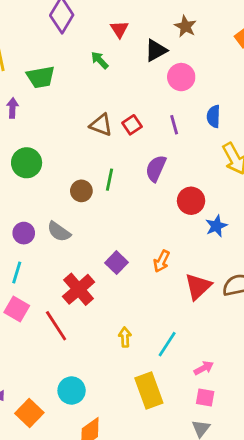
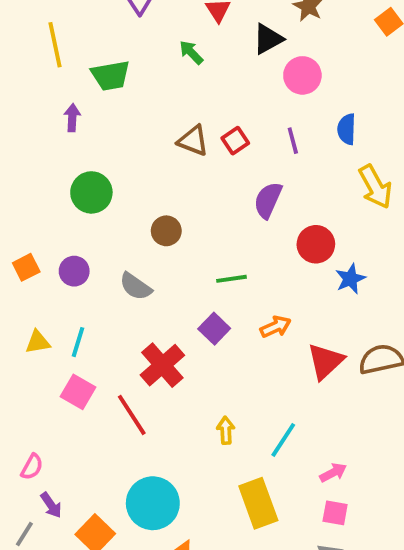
green line: (109, 180) -> (231, 279), moved, turned 70
purple circle: (24, 233) -> (74, 271), moved
orange arrow: (162, 261) -> (276, 327), turned -140
cyan circle: (72, 390) -> (153, 503), size x1.4

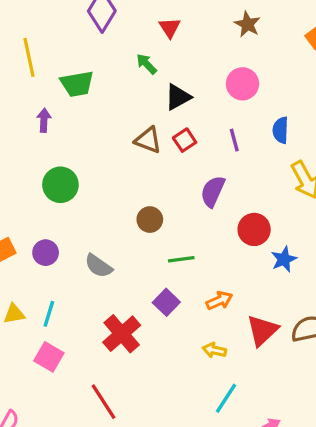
black triangle: (268, 39) -> (178, 97), moved
brown circle: (166, 231) -> (150, 220), moved
red line: (132, 415) -> (103, 402), moved
yellow arrow: (226, 430) -> (214, 350), moved, turned -75

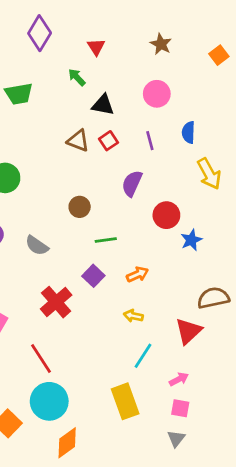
black triangle: (178, 97) -> (103, 105), turned 40
red triangle: (262, 330) -> (188, 331), moved

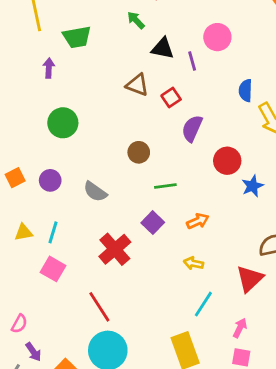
blue semicircle: (188, 132) -> (245, 90), moved
red square: (109, 141) -> (171, 98), moved
purple line: (150, 141) -> (192, 61), moved
pink arrow: (179, 379) -> (240, 328), turned -36

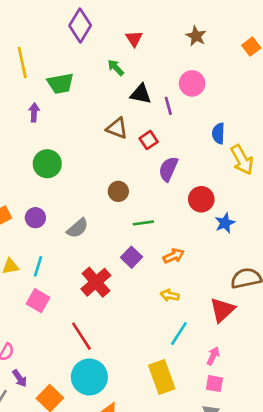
gray semicircle: (95, 192) -> (78, 228), turned -75

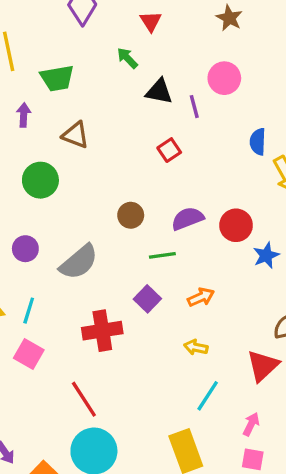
brown triangle: (117, 128) -> (76, 135), moved
purple semicircle: (168, 169) -> (188, 219), moved, turned 45
gray semicircle: (78, 228) -> (79, 262), size x1.4
red cross: (96, 282) -> (102, 331), turned 32

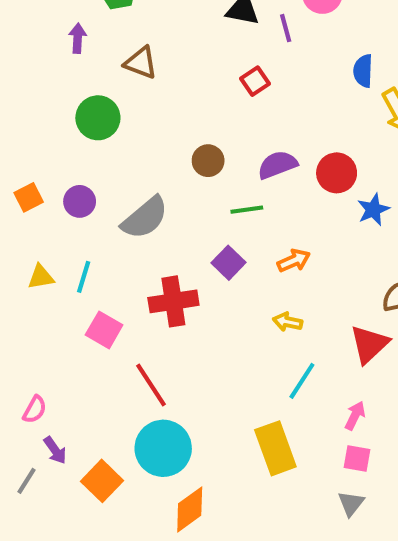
pink square: (29, 354) -> (104, 330), moved

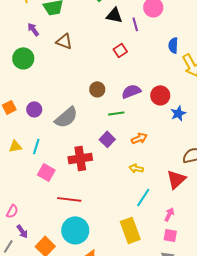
purple arrow: (78, 38) -> (33, 29), turned -40
green circle: (98, 118) -> (23, 58), moved
red line: (151, 385) -> (69, 199), turned -50

